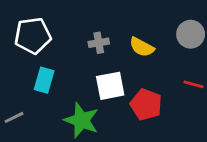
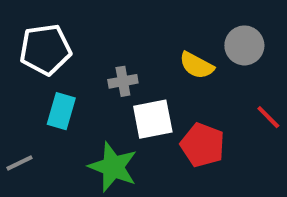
gray circle: (191, 34) -> (244, 45), moved
gray cross: (99, 43) -> (123, 81), moved
red line: (193, 84) -> (268, 117), turned 30

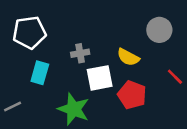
yellow semicircle: (197, 65) -> (128, 57), moved

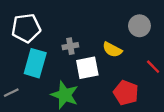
cyan rectangle: (40, 73) -> (35, 63), size x1.4
red pentagon: (132, 95) -> (126, 93), moved

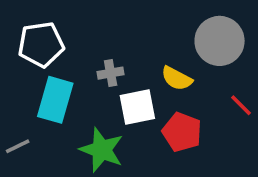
gray circle: (139, 26) -> (220, 41), size x1.4
red pentagon: (126, 93) -> (182, 132), moved

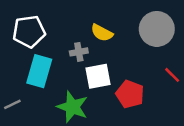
yellow semicircle: (177, 78) -> (102, 33), moved

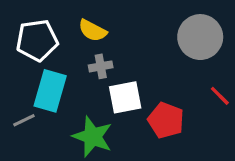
yellow semicircle: (102, 33) -> (93, 31), moved
gray line: (12, 104) -> (24, 120), moved

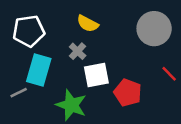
yellow semicircle: (93, 31) -> (88, 24), moved
gray cross: (101, 66) -> (78, 51), turned -36

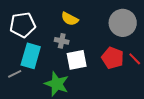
gray cross: (78, 51) -> (62, 41), turned -32
red pentagon: (128, 93) -> (113, 58), moved

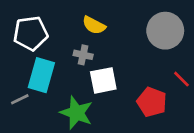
red pentagon: (113, 58) -> (152, 102), moved

